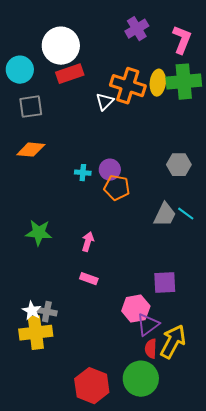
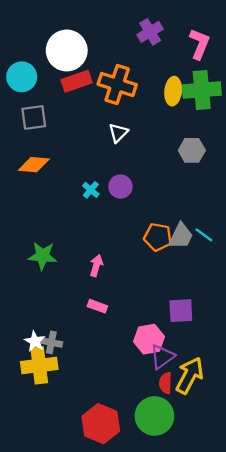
orange cross: (128, 86) -> (117, 85), moved
white triangle: (105, 102) -> (118, 133), moved
gray hexagon: (179, 165) -> (192, 150), moved
cyan cross: (83, 173) -> (91, 190), turned 35
orange pentagon: (117, 188) -> (158, 237), moved

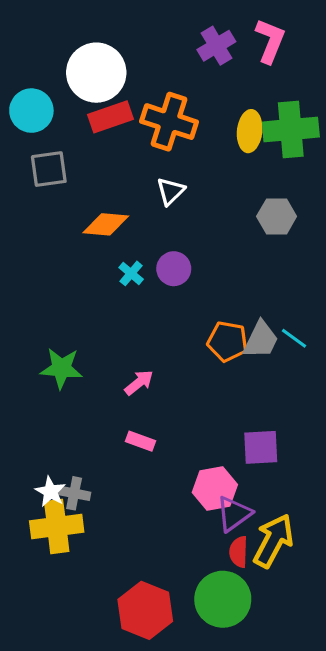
pink L-shape: (199, 44) -> (270, 41), moved
orange diamond: (34, 165) -> (106, 224), moved
pink arrow: (96, 266) -> (139, 383), turned 35

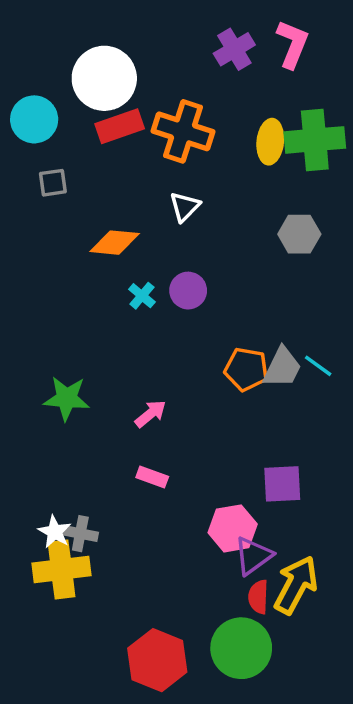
gray square: (49, 169) -> (53, 183), size x0.7

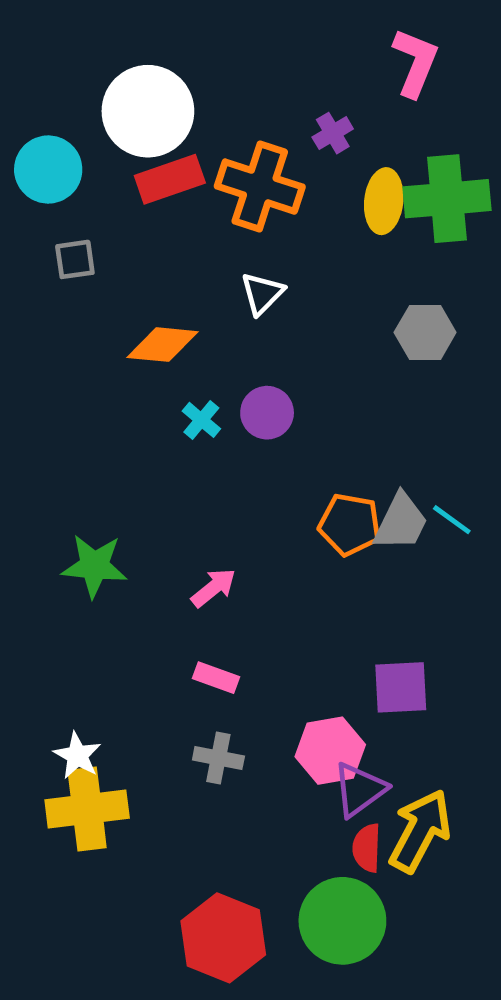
purple cross: (234, 49) -> (333, 133), moved, size x0.7
gray cross: (80, 534) -> (218, 758), moved

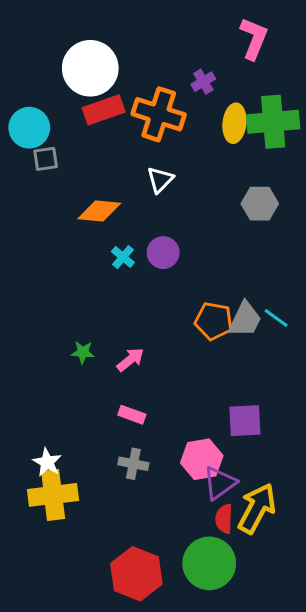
cyan circle: (48, 170) -> (29, 128), moved
green star: (94, 566) -> (83, 352), moved, size x0.6

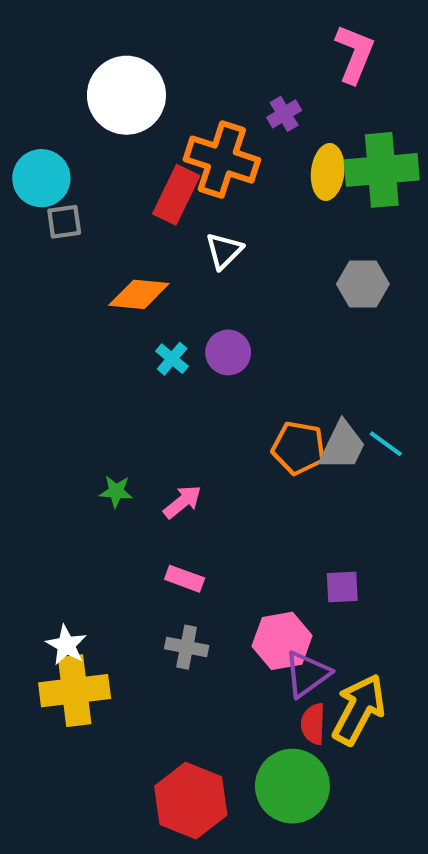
red rectangle: (104, 110) -> (176, 195), moved, turned -45
purple square: (245, 421) -> (342, 587), size x0.7

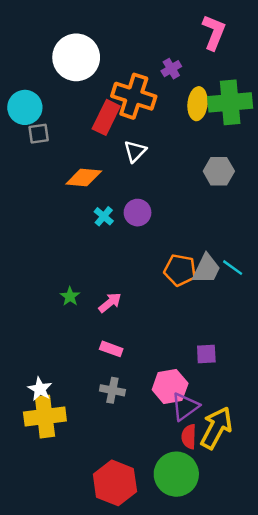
green star: (116, 491) -> (70, 296), turned 30

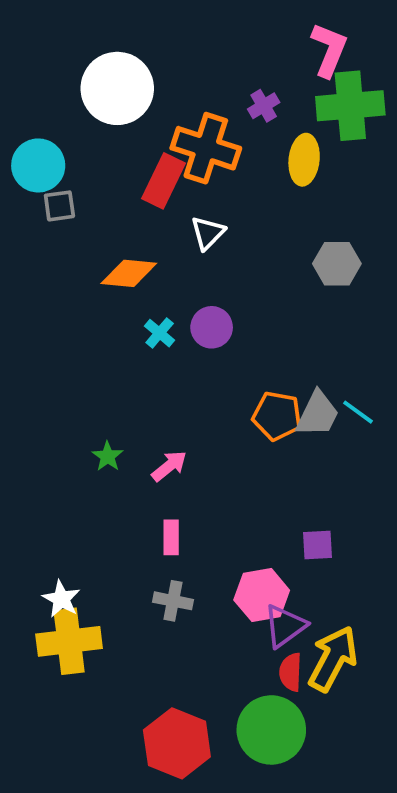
green cross: (230, 102) -> (350, 106), moved
pink rectangle: (111, 349) -> (171, 537), turned 70

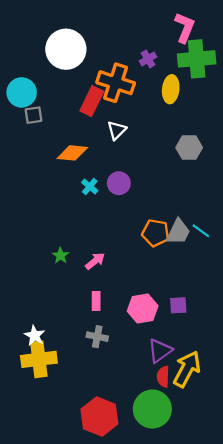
pink hexagon: (262, 595) -> (143, 309), moved

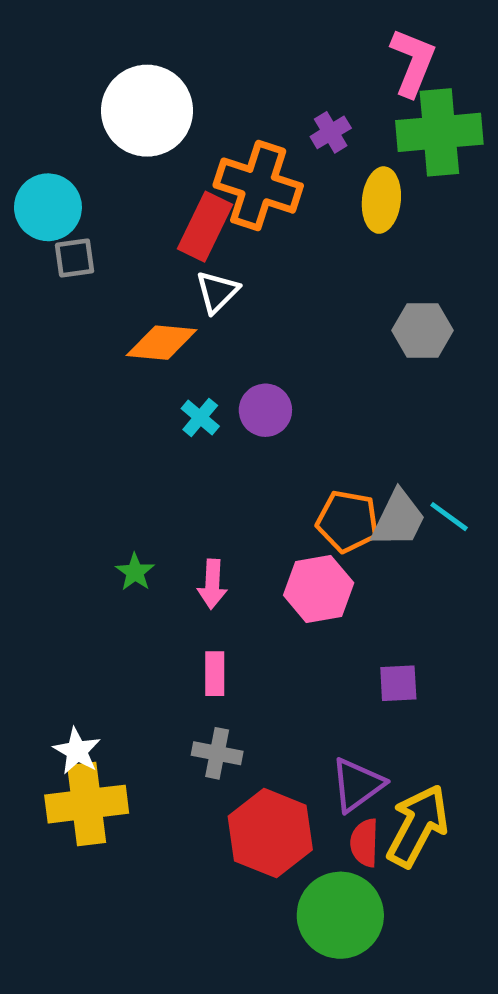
white triangle: (117, 130) -> (217, 292), moved
pink arrow: (95, 261) -> (212, 584), turned 132
pink hexagon: (143, 309) -> (319, 589), moved
red hexagon: (99, 417) -> (270, 833), moved

